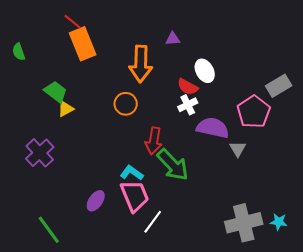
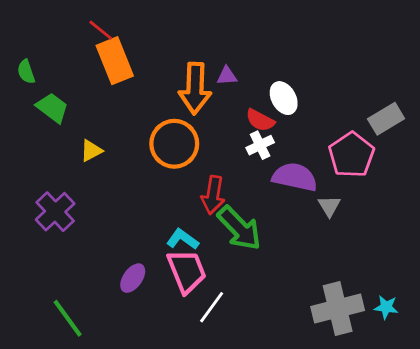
purple triangle: (173, 39) -> (227, 76), moved
green trapezoid: (56, 92) -> (52, 108), moved
orange circle: (126, 104) -> (174, 144), size x1.5

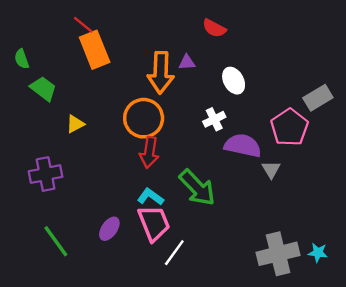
red semicircle: (260, 120) -> (214, 28), moved
red arrow: (213, 195) -> (149, 152), moved
purple cross: (55, 212) -> (46, 174), turned 32
green line: (68, 318) -> (56, 241), moved

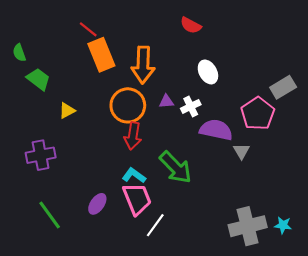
red line: (83, 25) -> (88, 29), moved
orange rectangle: (95, 50) -> (101, 55), moved
purple triangle: (187, 62) -> (166, 101), moved

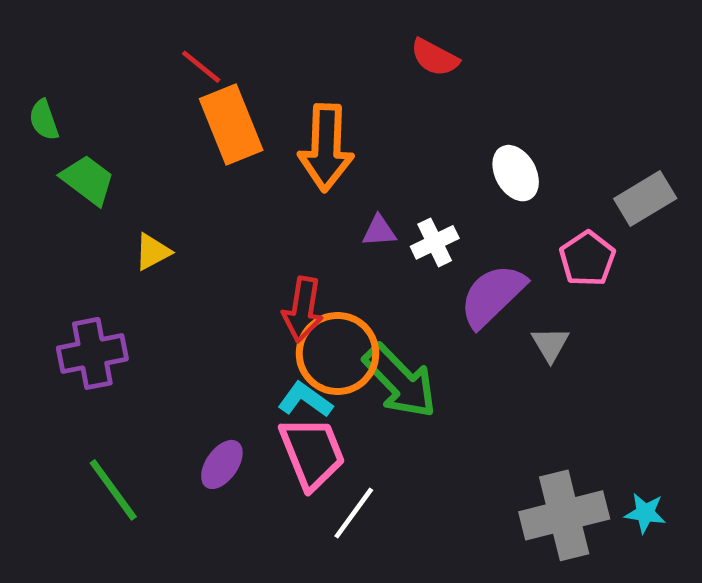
white ellipse: (208, 72) -> (516, 173), moved
orange circle: (128, 105) -> (338, 353), moved
pink pentagon: (258, 114) -> (587, 259), size x0.7
purple semicircle: (216, 130) -> (492, 296), turned -56

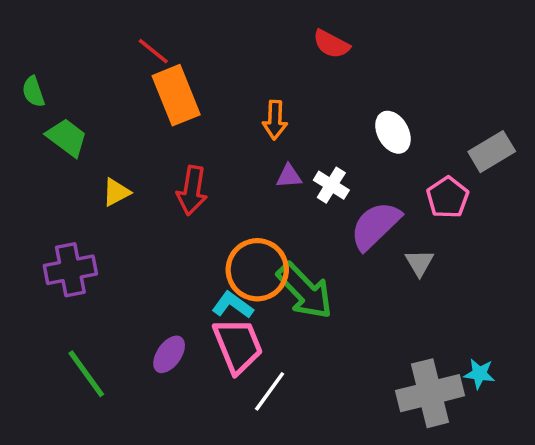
orange arrow: (326, 148) -> (275, 120), moved, size x0.6
white cross: (435, 242) -> (331, 185), turned -32
red arrow: (303, 310) -> (192, 190), moved
cyan star: (645, 513) -> (479, 374), moved

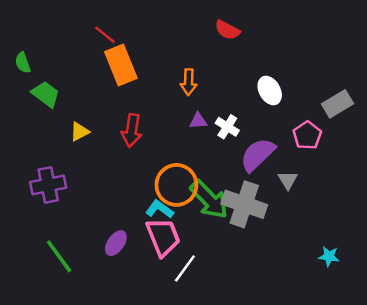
gray cross: (430, 393) -> (244, 204), moved, turned 33

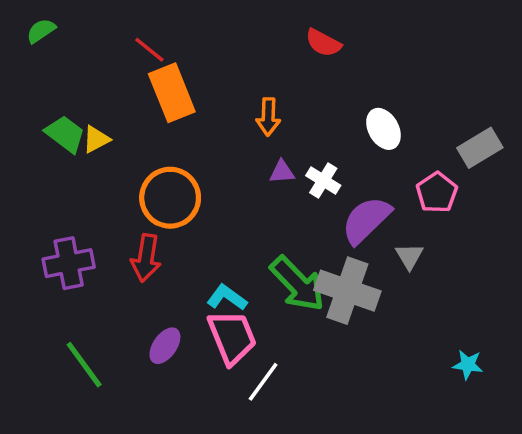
green semicircle: (23, 63) -> (41, 31), moved, turned 75
red arrow: (132, 130) -> (146, 258), moved
yellow triangle: (80, 132) -> (96, 139), moved
orange circle: (176, 185) -> (170, 198), moved

